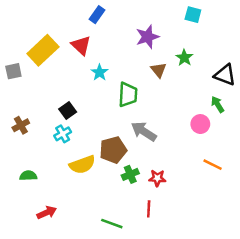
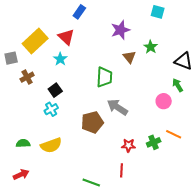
cyan star: (100, 72) -> (60, 59), moved
brown cross: (21, 125) -> (27, 77), moved
yellow semicircle: (82, 165) -> (51, 145), moved
green cross: (130, 174) -> (154, 142), moved
red arrow: (47, 213) -> (21, 174), moved

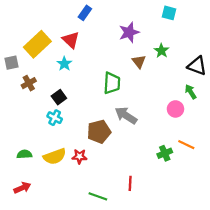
cyan cross: (51, 109) -> (55, 118), turned -32
red star: (128, 145) -> (79, 156), moved

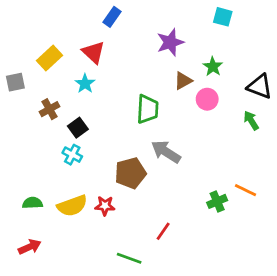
yellow rectangle: (37, 44) -> (50, 58), size x0.7
brown triangle: (139, 61) -> (183, 81), turned 40
brown cross: (29, 83) -> (50, 109), moved
pink circle: (175, 109) -> (207, 99), moved
red line: (130, 183) -> (163, 231), moved, turned 32

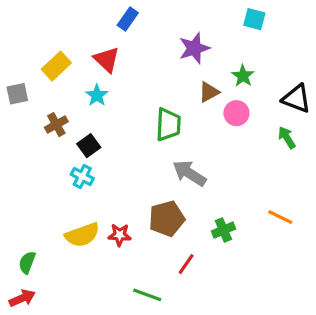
brown pentagon: (130, 173) -> (167, 219), moved
green cross: (217, 201) -> (223, 230), moved
green semicircle: (32, 203) -> (27, 262), moved, turned -66
red arrow: (30, 247) -> (22, 298), moved

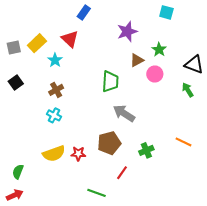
gray square: (17, 94) -> (14, 47), moved
cyan star: (97, 95) -> (55, 60), moved
brown cross: (56, 125) -> (56, 90), moved
black square: (89, 146) -> (16, 82), moved

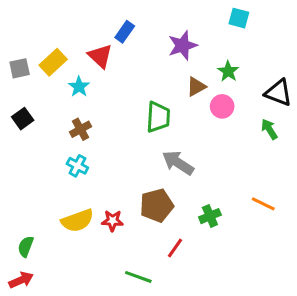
blue rectangle: (84, 12) -> (125, 32), moved

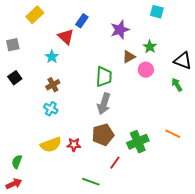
yellow rectangle: (53, 62) -> (35, 15), moved
gray arrow: (178, 163) -> (104, 104), moved, turned -105
green cross: (210, 216) -> (138, 142), size x1.5

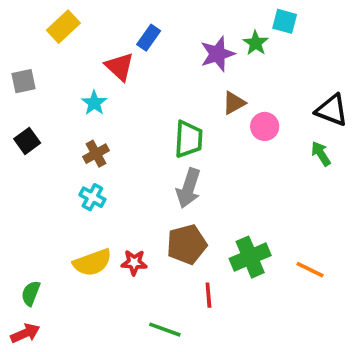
green star: (150, 47) -> (256, 43), moved
orange line: (173, 134) -> (310, 270), moved
red line: (115, 163) -> (208, 295), turned -40

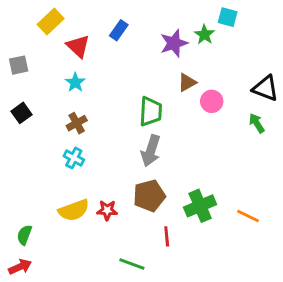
red triangle: (120, 67) -> (78, 46), moved

